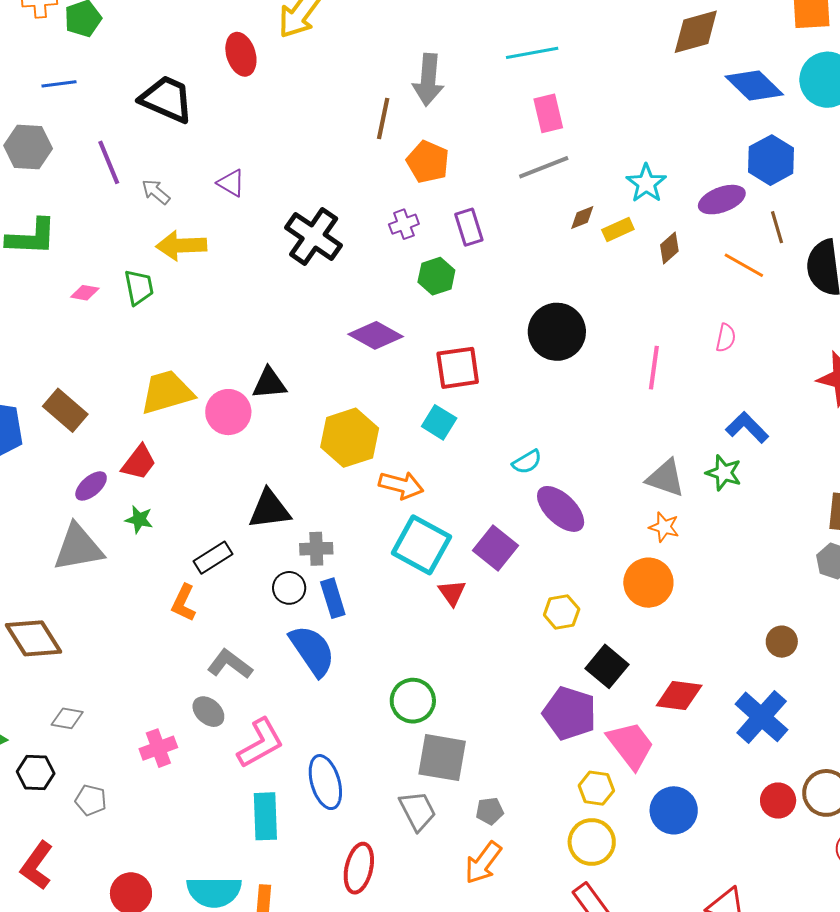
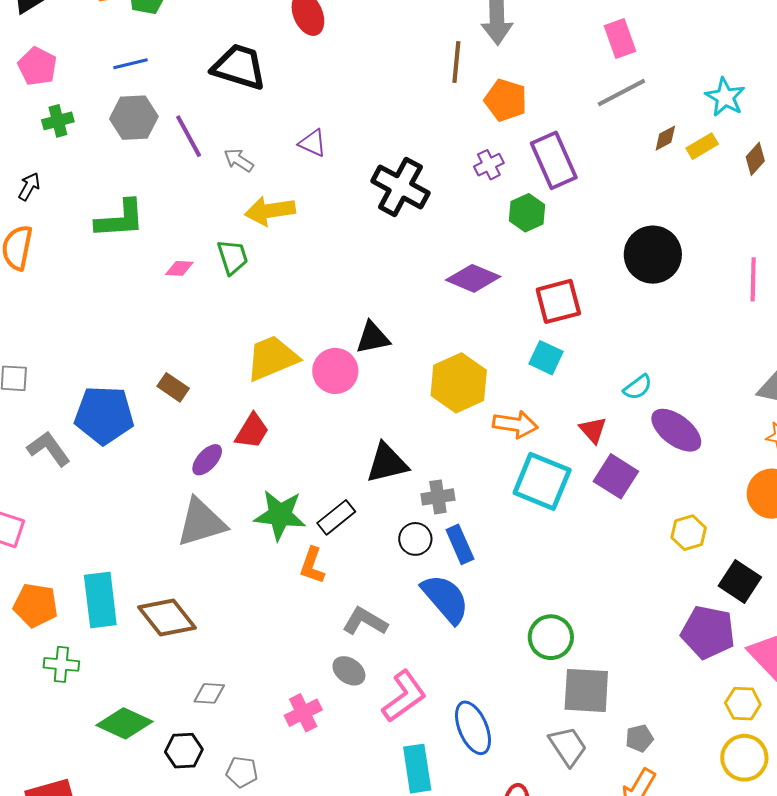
gray hexagon: (28, 147) -> (134, 118), moved
purple rectangle: (469, 227) -> (554, 160), size x1.5
brown rectangle: (65, 410) -> (173, 387), size x0.7
green star: (139, 519) -> (280, 515), moved, size x1.8
red triangle: (452, 593) -> (593, 430), moved

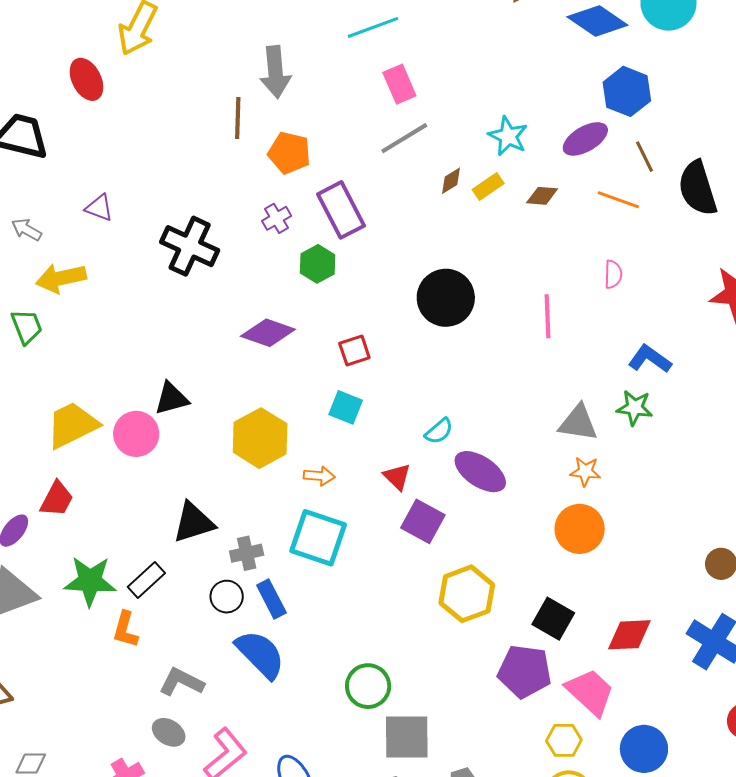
brown diamond: (755, 159) -> (542, 196), turned 56
red square: (558, 301) -> (354, 351), size x0.7
orange arrow: (515, 424) -> (319, 476), size x0.7
cyan square: (542, 481) -> (318, 538), moved
yellow hexagon: (689, 533) -> (467, 594), moved, size x1.6

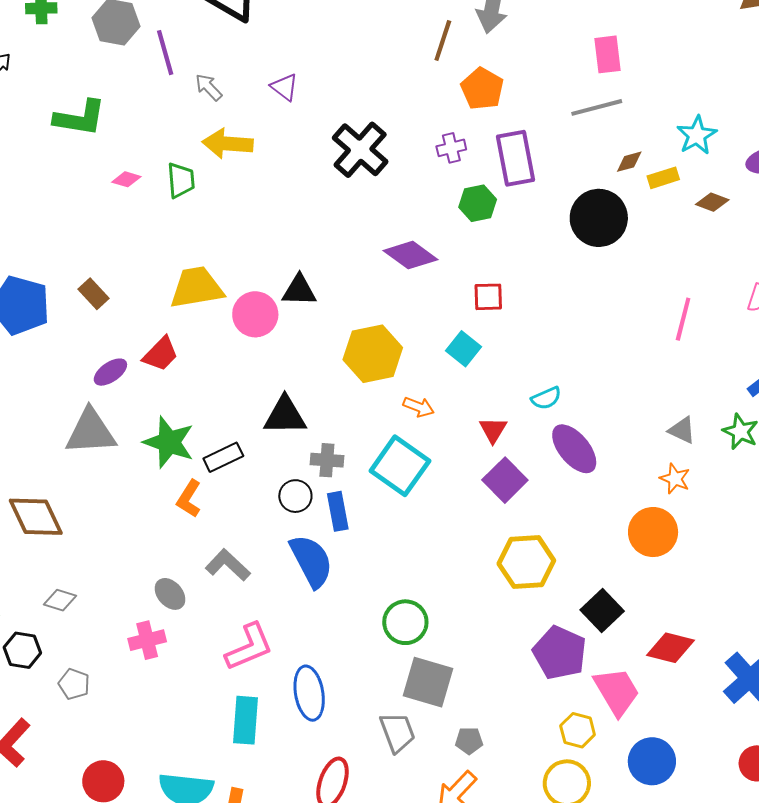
black circle: (446, 298) -> (599, 218), moved
gray triangle: (578, 423) -> (682, 430), size x0.7
gray ellipse: (169, 732) -> (170, 594), moved

